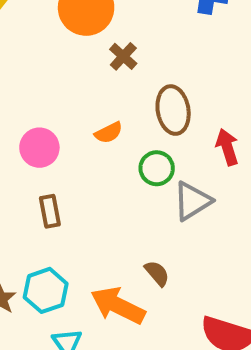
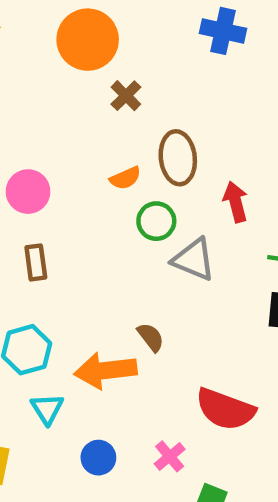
orange semicircle: (109, 133) -> (125, 178), moved
gray triangle: (192, 201) -> (194, 259), turned 51
orange arrow: (118, 305) -> (105, 370), turned -36

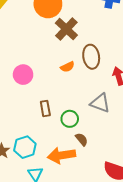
brown cross: (126, 96) -> (66, 29), size x1.6
green circle: (156, 221) -> (70, 119), moved
brown rectangle: (36, 262) -> (45, 109), moved

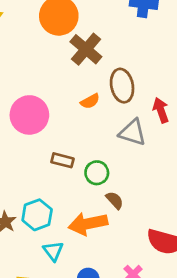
pink circle: (23, 75) -> (29, 115), size x1.4
gray triangle: (100, 103) -> (133, 132), moved
brown rectangle: (45, 109) -> (62, 160), turned -63

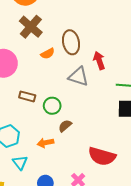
brown cross: (86, 49) -> (31, 27), moved
brown semicircle: (115, 200) -> (65, 126), turned -88
orange arrow: (88, 224) -> (45, 143), size x0.6

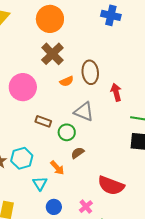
gray triangle: (78, 77) -> (84, 112), moved
orange arrow: (45, 143) -> (57, 168), turned -126
cyan triangle: (20, 163) -> (40, 183), moved

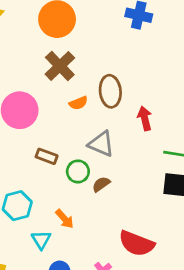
brown semicircle: (78, 153) -> (101, 184), moved

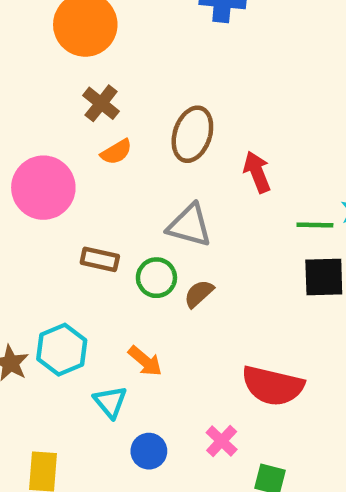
brown cross: (60, 66) -> (101, 103), size x0.7
brown ellipse: (110, 91) -> (192, 134), turned 32
orange semicircle: (78, 103) -> (116, 152), moved

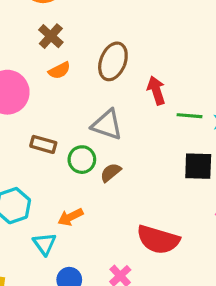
green line: (315, 225) -> (190, 116), moved
orange arrow: (145, 361) -> (70, 217), turned 110

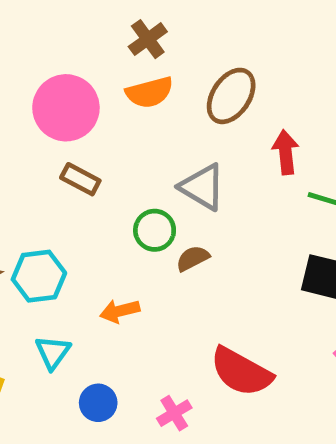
orange semicircle: (59, 70) -> (150, 92), size x1.4
brown rectangle: (43, 144) -> (80, 179), moved
cyan triangle: (44, 244) -> (53, 352), moved

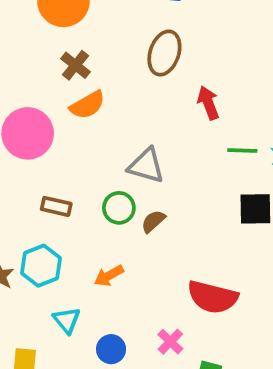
brown ellipse: (231, 96) -> (164, 53), moved
red arrow: (286, 152) -> (208, 103), moved
brown rectangle: (80, 179) -> (56, 206), moved

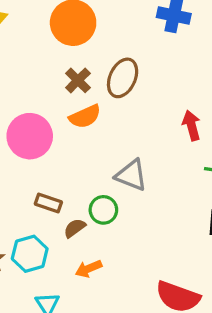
brown ellipse: (164, 53) -> (123, 78), moved
brown semicircle: (153, 221) -> (75, 228), moved

